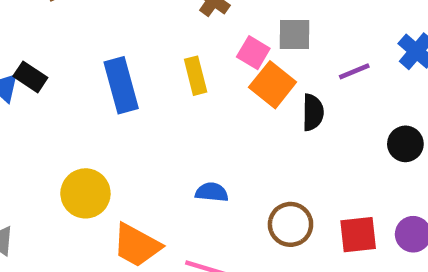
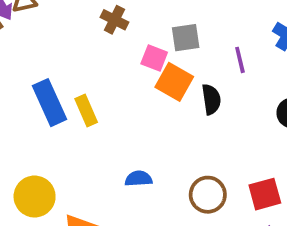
purple line: (354, 71) -> (240, 60), turned -72
yellow rectangle: (196, 76) -> (86, 110), moved

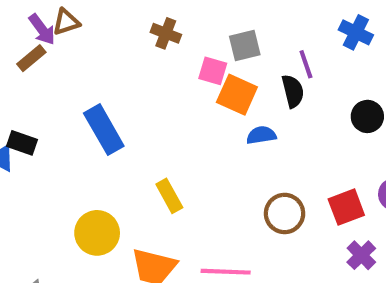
black semicircle: (211, 99) -> (293, 91), moved
yellow rectangle: (86, 110) -> (169, 196), moved
blue semicircle: (139, 179) -> (261, 135), moved

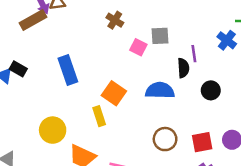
brown rectangle: (31, 58) -> (33, 20), size x1.5
orange square: (237, 95) -> (114, 93), moved
black circle: (367, 116) -> (211, 90), moved
blue semicircle: (261, 135) -> (160, 90), size x1.6

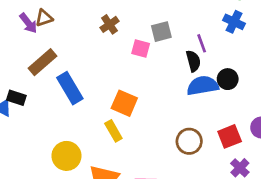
brown rectangle: (33, 20) -> (43, 62), moved
brown cross: (115, 20) -> (109, 24), turned 35
blue semicircle: (160, 90) -> (203, 86), moved

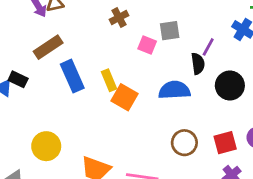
purple line: (202, 43) -> (208, 47), turned 42
black circle: (228, 79) -> (230, 85), size x1.4
blue semicircle: (203, 86) -> (174, 90), moved
yellow rectangle: (113, 131) -> (109, 80), moved
yellow circle: (66, 156) -> (46, 146), moved

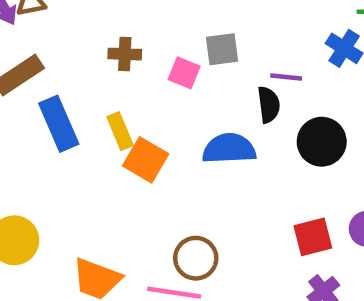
brown cross: (119, 17) -> (125, 54), moved, turned 30
purple line: (208, 47) -> (286, 77), turned 66
brown circle: (184, 143) -> (196, 258), moved

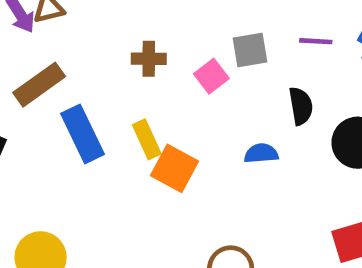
pink square: (184, 73) -> (211, 76), turned 32
purple line: (286, 77) -> (316, 41), moved
blue semicircle: (229, 149) -> (261, 153), size x0.6

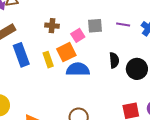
black semicircle: (301, 106) -> (114, 60), moved
blue semicircle: (261, 153) -> (78, 69), moved, size x1.6
orange square: (175, 168) -> (66, 52), moved, turned 30

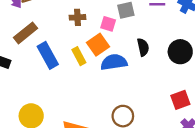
pink square: (78, 35) -> (108, 24), turned -32
black semicircle: (114, 60) -> (143, 47), moved

